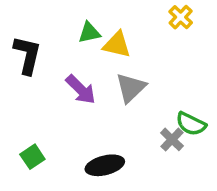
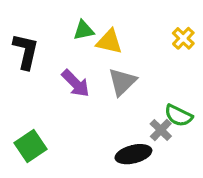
yellow cross: (181, 17) -> (183, 38), moved
green square: (32, 157) -> (31, 146), size x1.4
black ellipse: (105, 165) -> (133, 154), moved

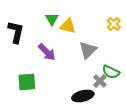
green triangle: (84, 30) -> (52, 19), turned -48
gray triangle: (122, 82) -> (88, 50), moved
green square: (31, 146) -> (27, 82), moved, turned 30

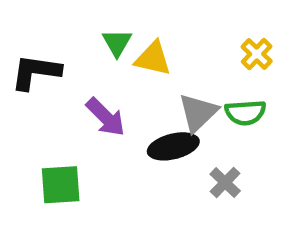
black L-shape: (16, 32) -> (36, 72), turned -95
green semicircle: (111, 72) -> (245, 113), moved, turned -30
black ellipse: (83, 96) -> (173, 146), moved

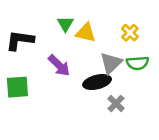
yellow cross: (257, 54) -> (130, 33), moved
gray cross: (225, 182) -> (116, 104), moved
green square: (61, 185) -> (17, 87), moved

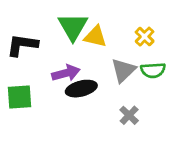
green triangle: (65, 24) -> (73, 27), size x1.6
purple arrow: (59, 66) -> (66, 73), turned -60
black ellipse: (97, 82) -> (81, 89), moved

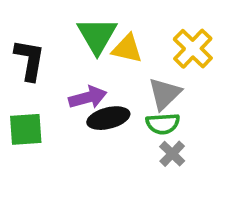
yellow cross: (145, 37) -> (193, 49), size x1.5
black L-shape: (22, 45) -> (30, 60), turned 92
green semicircle: (153, 70) -> (163, 124), moved

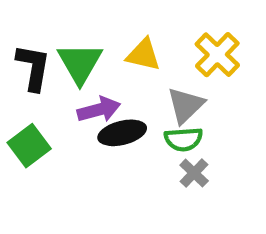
green triangle: (97, 35) -> (80, 63), moved
green square: (26, 129) -> (29, 146), turned -33

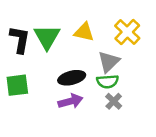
purple arrow: (99, 110) -> (70, 101), moved
green square: (29, 146) -> (17, 85), turned 30

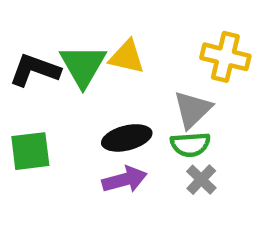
yellow triangle: (84, 32) -> (127, 57), moved
yellow cross: (127, 32) -> (225, 57), turned -30
black L-shape: (20, 39) -> (35, 70), turned -80

